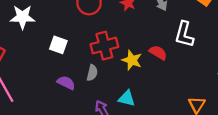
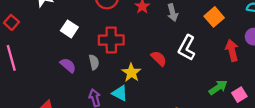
yellow star: (132, 60) -> (131, 73), moved
gray semicircle: (92, 73) -> (94, 62), turned -40

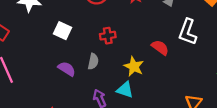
red cross: (111, 40) -> (108, 36), size x0.6
gray semicircle: (94, 62) -> (93, 61), turned 32

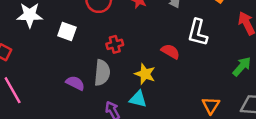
white square: (63, 31) -> (67, 32), moved
gray semicircle: (93, 61) -> (102, 73), size x1.5

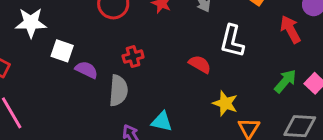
white square: (67, 32) -> (62, 51), moved
yellow star: (145, 74) -> (225, 103), moved
purple semicircle: (75, 83) -> (87, 70), moved

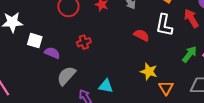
white L-shape: (232, 41) -> (164, 25), moved
red semicircle: (200, 64) -> (141, 35), moved
gray semicircle: (118, 91) -> (66, 76), moved, turned -140

